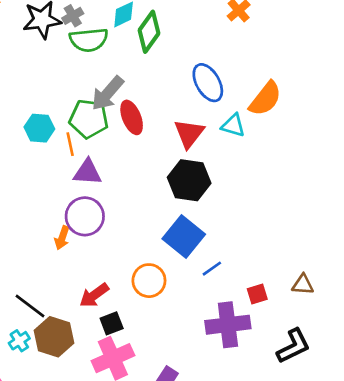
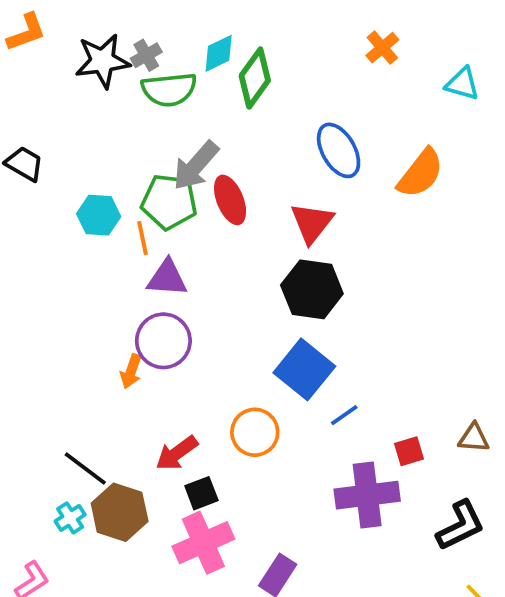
cyan triangle: (233, 125) -> (462, 84), moved

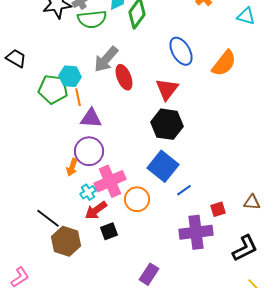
green pentagon: (169, 202) -> (53, 89), moved
cyan hexagon: (99, 215) -> (70, 76), moved
cyan cross: (70, 518) -> (88, 192), moved
pink cross: (203, 543) -> (110, 181), moved

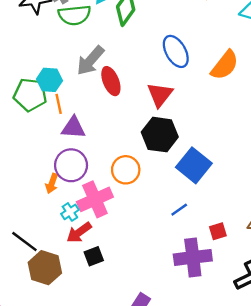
blue square: (163, 166) -> (194, 165), moved
orange circle: (137, 199) -> (126, 170), moved

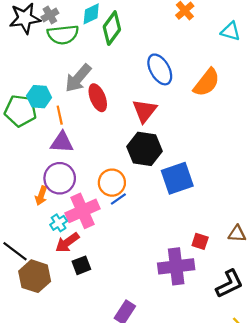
orange line: (59, 104) -> (60, 115), moved
blue square: (194, 165) -> (177, 178), turned 32
blue line: (179, 210) -> (118, 199), moved
red square: (218, 231) -> (200, 241), turned 35

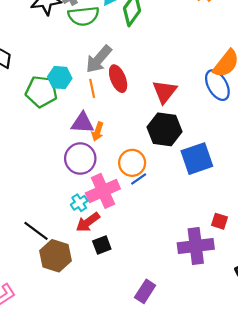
blue ellipse: (160, 69) -> (217, 85), moved
orange line: (60, 115) -> (92, 88), moved
orange arrow: (41, 196) -> (98, 132), moved

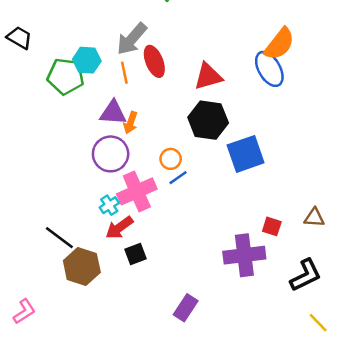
red triangle: (164, 92) -> (208, 76), turned 36
orange circle: (132, 163) -> (171, 159), size x0.7

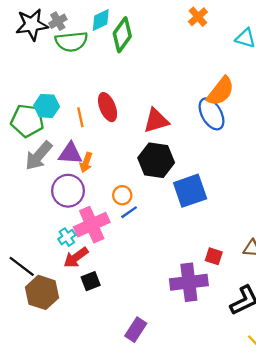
gray arrow: (132, 39) -> (39, 156), moved

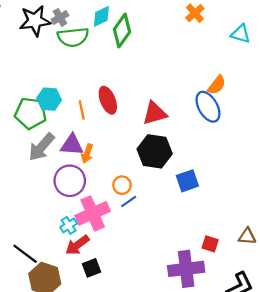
orange semicircle: (221, 91) -> (217, 85), size x0.7
blue square: (190, 191) -> (187, 181), size x0.7

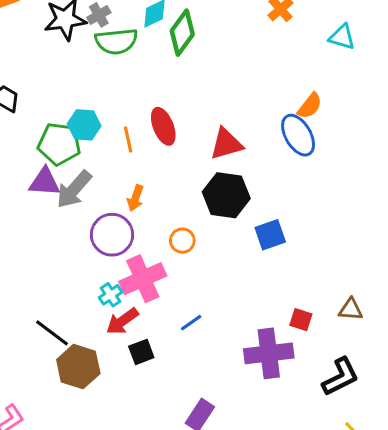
purple triangle: (72, 145) -> (45, 182), moved
blue line: (129, 201) -> (191, 323), moved

